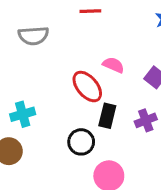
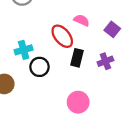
cyan cross: (23, 114) -> (24, 50), moved
black circle: (81, 142) -> (39, 67), moved

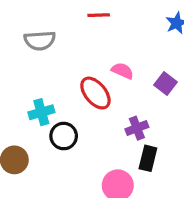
black rectangle: (77, 58) -> (148, 158), moved
purple cross: (105, 61) -> (137, 128), moved

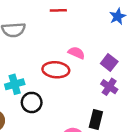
red ellipse: (95, 93) -> (56, 70), turned -45
purple cross: (137, 128) -> (109, 87), moved, turned -35

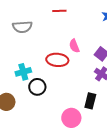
pink semicircle: (76, 53) -> (74, 46), turned -136

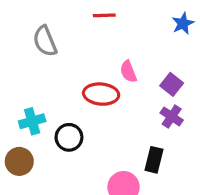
gray semicircle: (22, 27) -> (45, 41), turned 72
cyan cross: (23, 72) -> (32, 121), moved

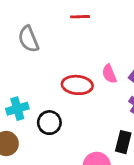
pink semicircle: (128, 72) -> (109, 74), moved

